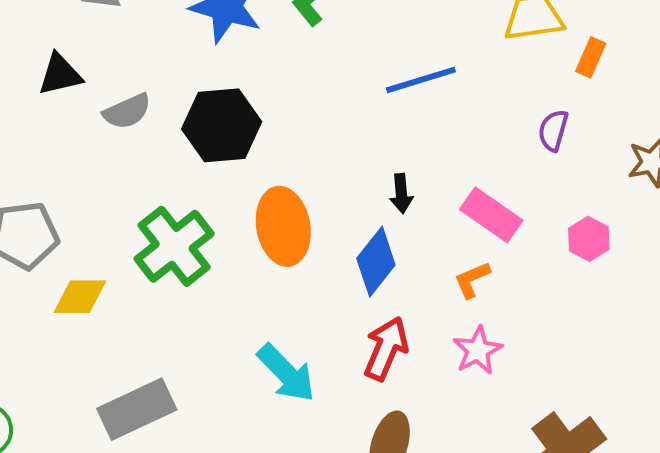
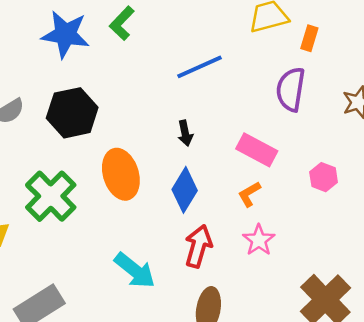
purple semicircle: (553, 130) -> (291, 89), size x1.6
black arrow: (401, 194) -> (185, 133), moved
pink hexagon: (589, 239) -> (324, 177), moved

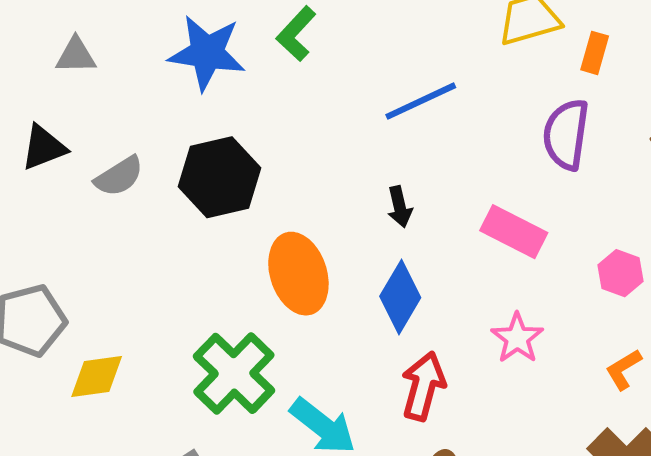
orange L-shape: (249, 194) -> (623, 369), moved
green cross: (51, 196) -> (234, 373), moved
pink star: (259, 240) -> (517, 338), moved

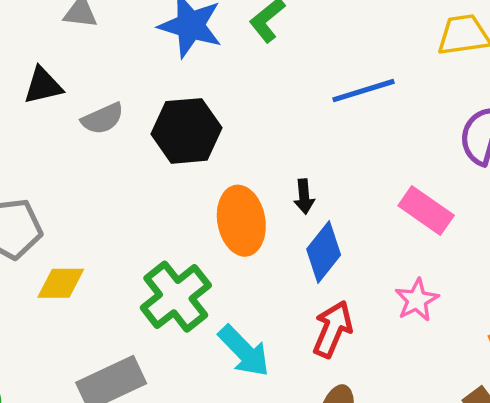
black arrow: (400, 207) -> (304, 197), moved

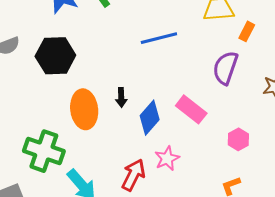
blue diamond: (324, 252) -> (150, 118), moved
green cross: (176, 297) -> (44, 151), turned -36
pink star: (417, 300) -> (167, 158), moved

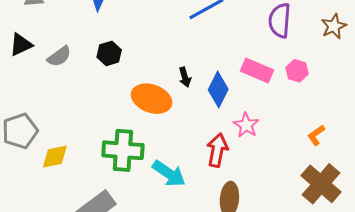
black hexagon: (55, 56) -> (109, 53), size x0.6
orange ellipse: (84, 109) -> (152, 99), turned -48
pink hexagon: (238, 139) -> (297, 71), moved

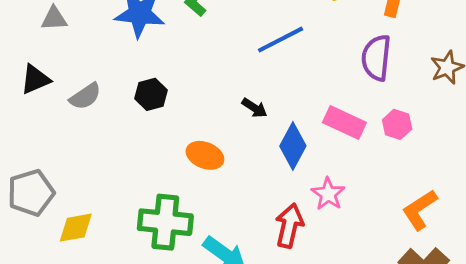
black arrow: (185, 77) -> (254, 108), moved, turned -42
orange ellipse: (152, 99) -> (205, 155), size x0.7
orange L-shape: (316, 135) -> (420, 210), size x1.5

